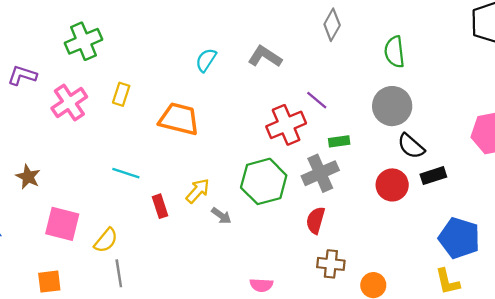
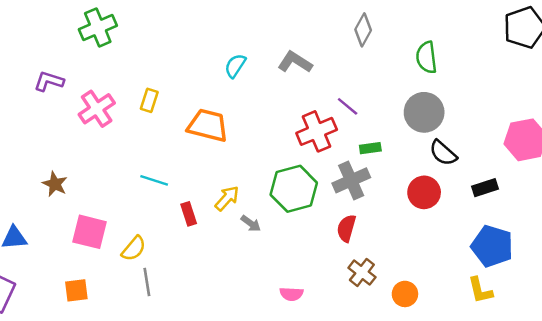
green cross: (83, 41) -> (98, 27), moved
black rectangle: (433, 176) -> (485, 188), moved
brown cross: (331, 264) -> (362, 272), turned 32

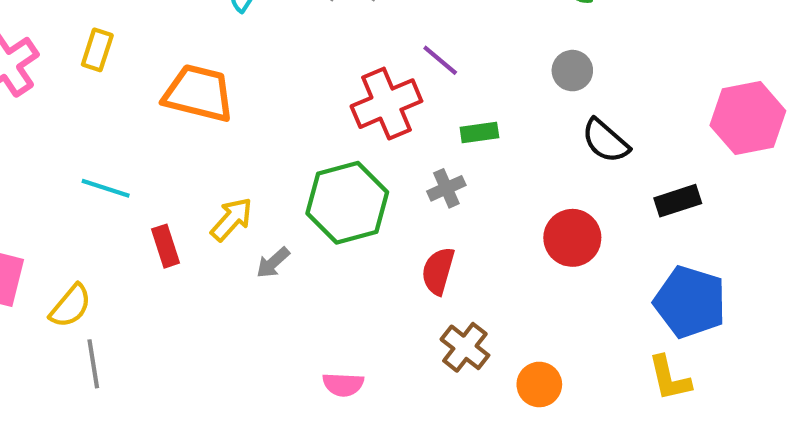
gray circle: (424, 112) -> (572, 71), size x0.6
gray cross: (351, 180) -> (446, 188), size x0.6
red circle: (424, 192) -> (572, 238), moved
gray arrow: (251, 223) -> (273, 263), turned 102

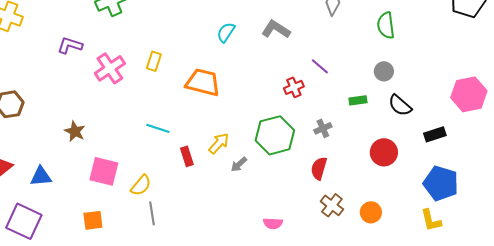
red cross: (386, 104) -> (294, 87), size x0.6
green rectangle: (479, 133) -> (358, 100), moved
orange circle: (539, 384) -> (371, 212), moved

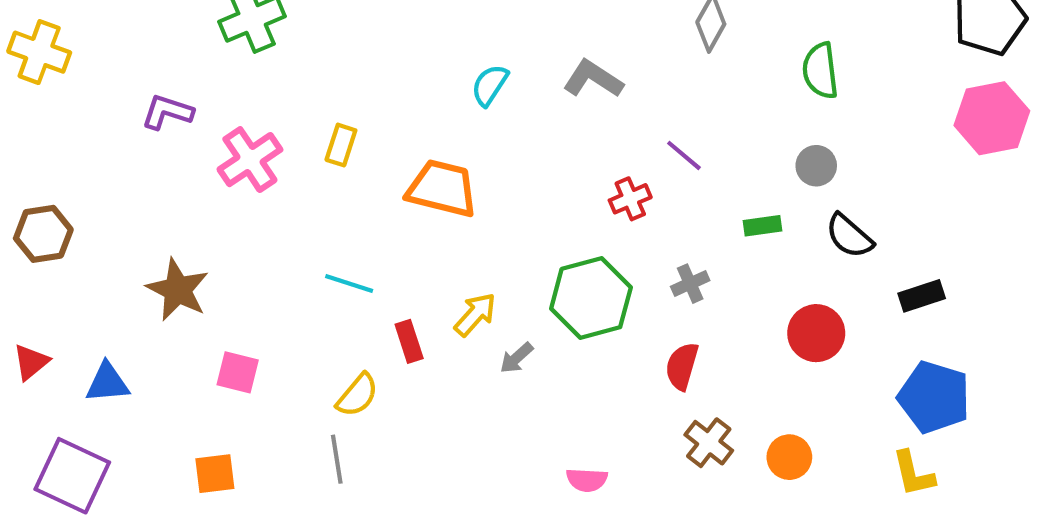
pink hexagon: (469, 94) -> (992, 118), moved
brown star: (75, 131) -> (178, 290), size x1.4
pink square: (104, 171) -> (238, 372), size x0.7
yellow semicircle: (141, 185) -> (357, 395), moved

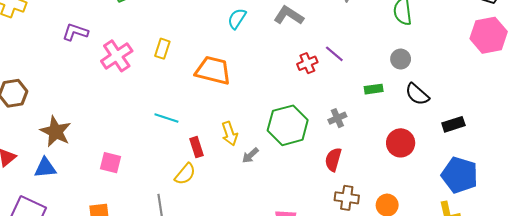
red cross: (630, 199) -> (307, 63), moved
brown star: (178, 290) -> (56, 132), moved
yellow arrow: (475, 315) -> (230, 134), turned 120
yellow semicircle: (357, 395) -> (185, 174), moved
brown cross: (709, 443) -> (347, 198), turned -30

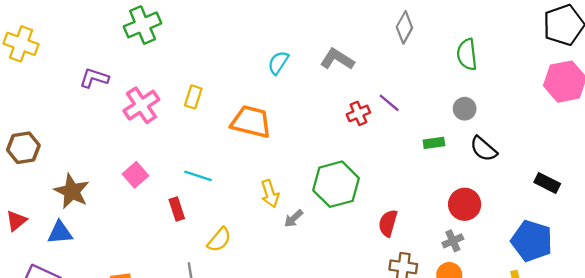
gray cross: (337, 118) -> (453, 241), moved
black rectangle: (453, 124) -> (547, 183), moved, turned 45
red rectangle: (196, 147) -> (177, 209), moved
pink square: (111, 163) -> (135, 175), moved, turned 35

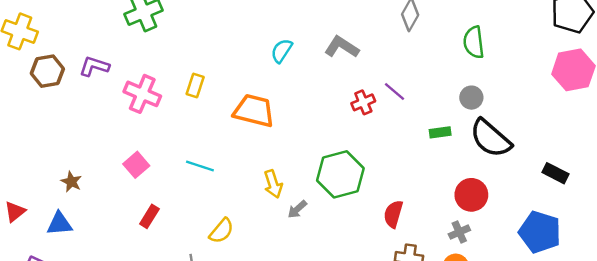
pink cross: (141, 105) -> (142, 94), turned -33
brown hexagon: (23, 148) -> (47, 71), moved
black semicircle: (483, 149) -> (491, 138), size x1.5
brown star: (72, 191) -> (71, 182), size x0.6
red rectangle: (177, 209) -> (149, 216), moved, turned 50

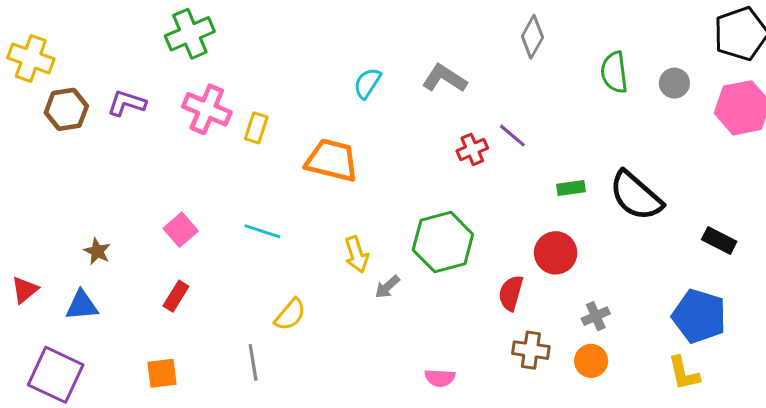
pink cross: (142, 94) -> (207, 109), moved
gray circle: (471, 98) -> (674, 83), moved
red circle: (471, 195) -> (556, 253), moved
red rectangle: (149, 216) -> (176, 296), moved

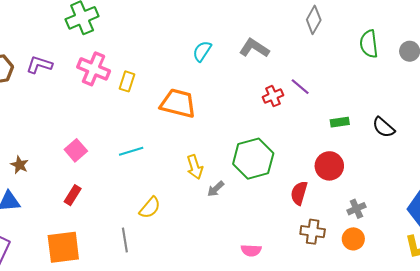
black semicircle: (636, 196) -> (384, 127), size x0.6
cyan line: (262, 231) -> (131, 151), turned -35
orange square: (162, 373) -> (63, 247), size x1.6

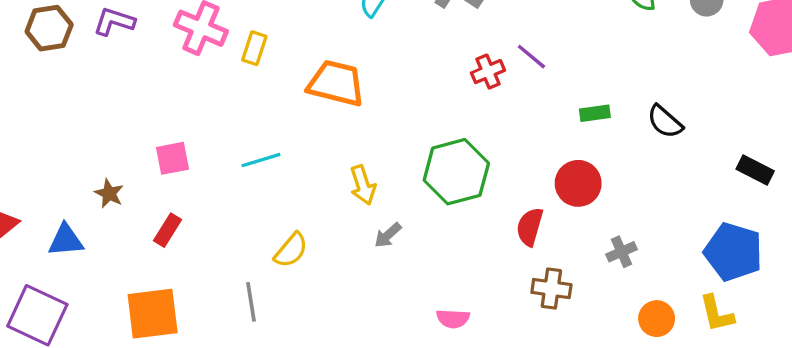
pink square: (76, 150) -> (173, 158), turned 30
brown star: (19, 165) -> (109, 193), moved
gray arrow: (216, 189) -> (388, 235), moved
orange circle: (353, 239) -> (657, 319), moved

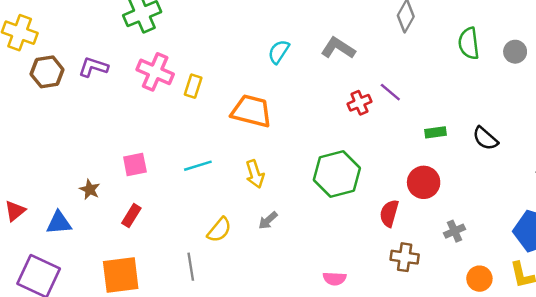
yellow arrow: (363, 185) -> (255, 174), moved
gray arrow: (388, 235) -> (268, 220), moved

